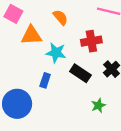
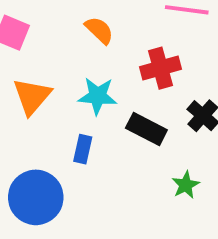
orange triangle: (31, 35) -> (32, 96), moved, turned -40

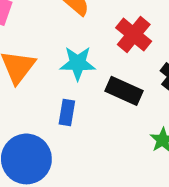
red cross: (160, 68) -> (134, 35), turned -32

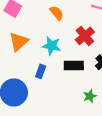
black rectangle: (124, 91) -> (74, 66), turned -36

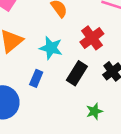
black rectangle: (74, 66) -> (77, 73), turned -60

